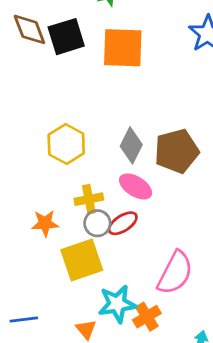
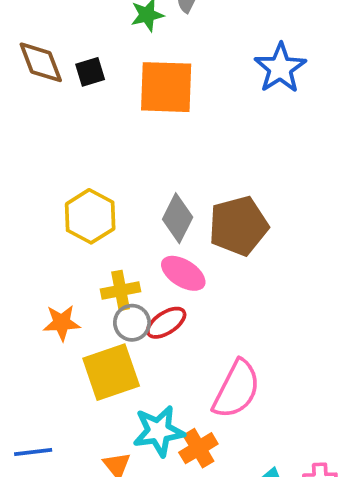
black square: (66, 37) -> (90, 72), size x0.6

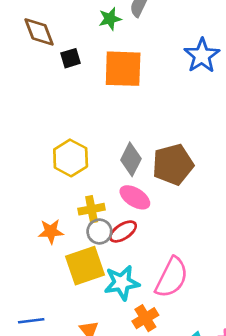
brown diamond: (41, 62) -> (39, 32), moved
cyan star: (159, 431) -> (122, 283), moved

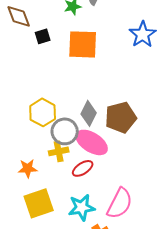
pink ellipse: (135, 197) -> (92, 142), size x1.4
gray circle: (99, 231) -> (65, 131), moved, size x1.4
yellow square: (85, 266) -> (39, 203), moved

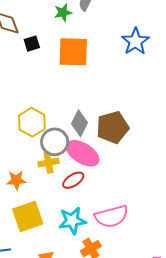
pink semicircle: (120, 203) -> (112, 216), turned 48

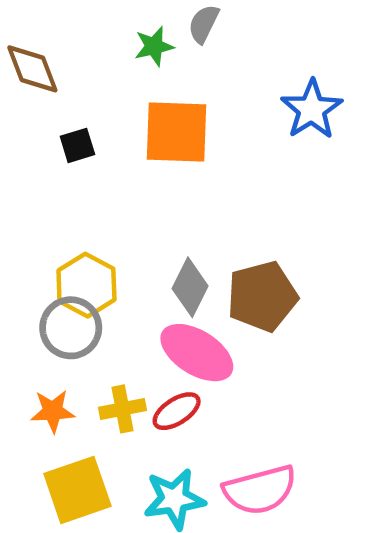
black square: (32, 44) -> (77, 145), moved
gray circle: (55, 142) -> (71, 328), moved
yellow cross: (48, 163) -> (122, 409), moved

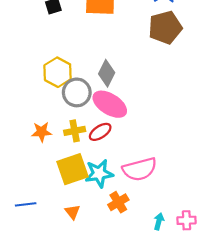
brown pentagon: (262, 296) -> (165, 27), moved
gray circle: (71, 328) -> (77, 92), moved
yellow square: (77, 490) -> (72, 169), moved

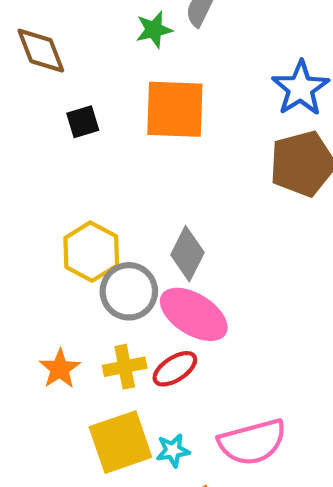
orange star: (42, 132) -> (60, 369), turned -30
cyan star: (99, 173) -> (173, 450), size x0.6

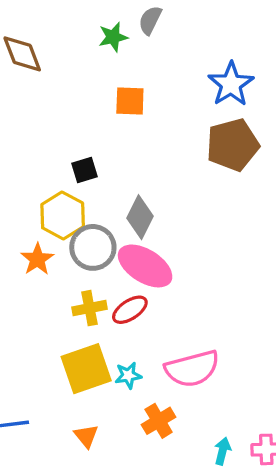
orange square: (175, 109) -> (130, 101), size x0.6
black square: (83, 122) -> (84, 170), moved
orange star: (60, 369) -> (37, 259), moved

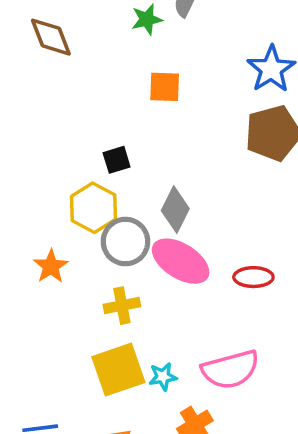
orange star: (37, 259) -> (51, 266), moved
red ellipse: (130, 310) -> (253, 277), moved, turned 33

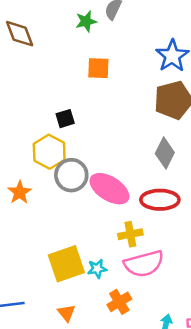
gray diamond: (175, 210) -> (165, 153), moved
red ellipse: (253, 277) -> (160, 200), size x1.4
yellow cross: (122, 306) -> (130, 234), moved

